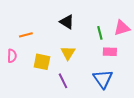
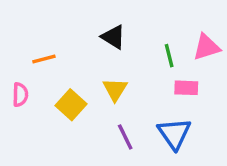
yellow square: (42, 62) -> (71, 105), turned 30
purple line: (63, 81) -> (125, 137), moved

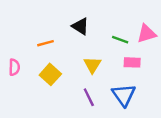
green line: (169, 56) -> (120, 40), turned -56
orange line: (44, 59) -> (46, 43), moved
yellow triangle: (115, 90) -> (92, 65), moved

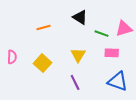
black triangle: (80, 26) -> (80, 17), moved
orange line: (46, 43) -> (43, 27), moved
blue triangle: (124, 95) -> (118, 81), moved, turned -35

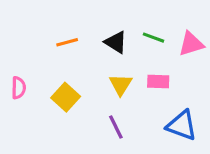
black triangle: (80, 17) -> (116, 42), moved
green line: (101, 34) -> (154, 38), moved
pink rectangle: (112, 53) -> (158, 81), moved

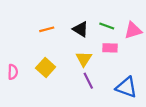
pink rectangle: (158, 81) -> (110, 48), moved
pink semicircle: (19, 88) -> (13, 72), moved
purple line: (116, 127) -> (88, 81), moved

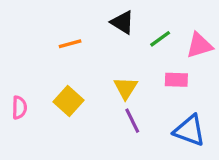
green line: (107, 26) -> (160, 39), turned -56
black triangle: (81, 29) -> (122, 22), moved
pink rectangle: (110, 48) -> (176, 80), moved

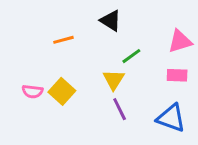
green line: (160, 39) -> (131, 56), moved
pink rectangle: (176, 80) -> (177, 75), moved
pink semicircle: (19, 108) -> (32, 91), moved, turned 96

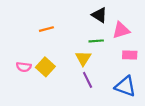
black triangle: (111, 21) -> (99, 15), moved
pink triangle: (180, 41) -> (121, 30), moved
green line: (131, 56) -> (96, 41), turned 32

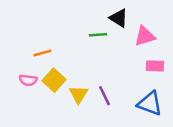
orange line: (46, 29) -> (42, 53), moved
green line: (96, 41) -> (98, 35), moved
yellow triangle: (83, 58) -> (79, 94), moved

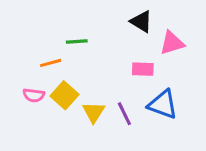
green line: (98, 35) -> (77, 41), moved
pink rectangle: (155, 66) -> (143, 69), moved
blue triangle: (150, 103) -> (163, 104), moved

